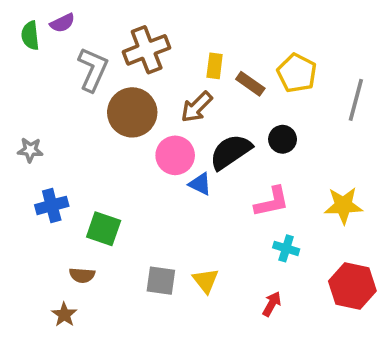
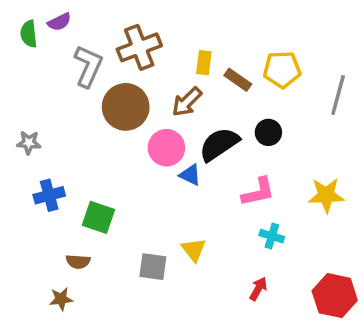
yellow pentagon: (297, 73) -> (282, 70), turned -30
yellow triangle: (206, 281) -> (194, 250), moved
red hexagon: (352, 286) -> (335, 296), moved
brown star: (64, 315) -> (61, 299), turned 30

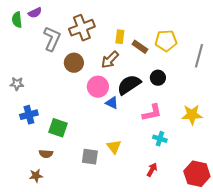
brown circle: (126, 107) -> (74, 63), size x0.7

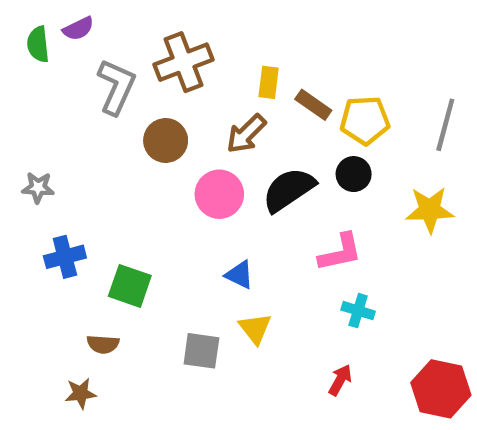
yellow pentagon: (166, 41) -> (365, 120), moved
blue triangle: (112, 103) -> (239, 275), moved
yellow star: (192, 115) -> (430, 210), moved

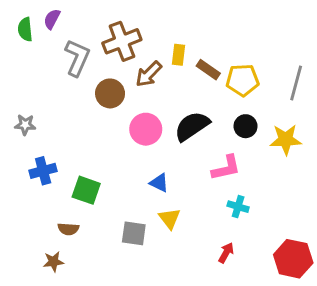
purple semicircle: (78, 29) -> (52, 19), turned 144
brown arrow: (246, 134) -> (149, 74), moved
black circle: (354, 174) -> (245, 126), moved

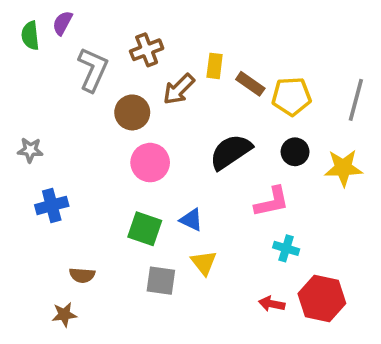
brown cross: (122, 41) -> (147, 50), size x0.7
pink circle: (146, 129) -> (150, 163), moved
green square: (86, 190) -> (145, 229), moved
red arrow: (226, 253) -> (272, 304), turned -108
red hexagon: (293, 259) -> (322, 298), moved

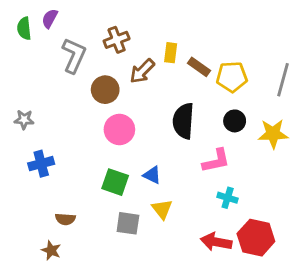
black semicircle: (231, 152) -> (183, 121), turned -52
red arrow: (272, 304) -> (216, 242), size x1.5
brown star: (64, 315) -> (51, 250), turned 30

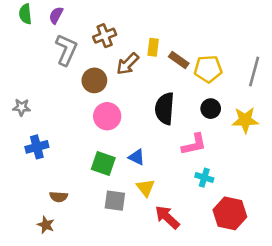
purple semicircle: (50, 18) -> (56, 15), moved
green semicircle: (24, 28) -> (25, 14), moved
red arrow: (216, 242) -> (167, 217), moved, turned 32

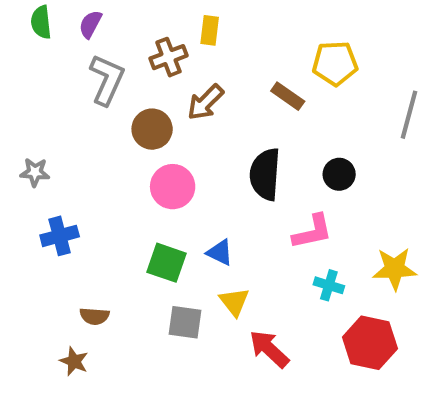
yellow rectangle: (153, 47) -> (210, 30), moved
yellow pentagon: (208, 69) -> (335, 63), moved
yellow star: (245, 120) -> (395, 269), moved

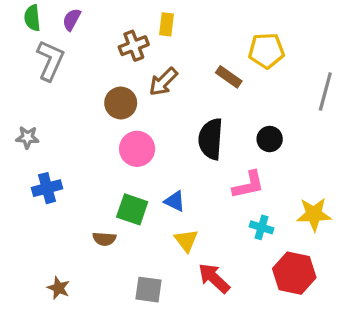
gray L-shape: (107, 80) -> (50, 60), moved
brown semicircle: (94, 316) -> (104, 239), moved
gray square: (185, 322) -> (149, 290), moved

